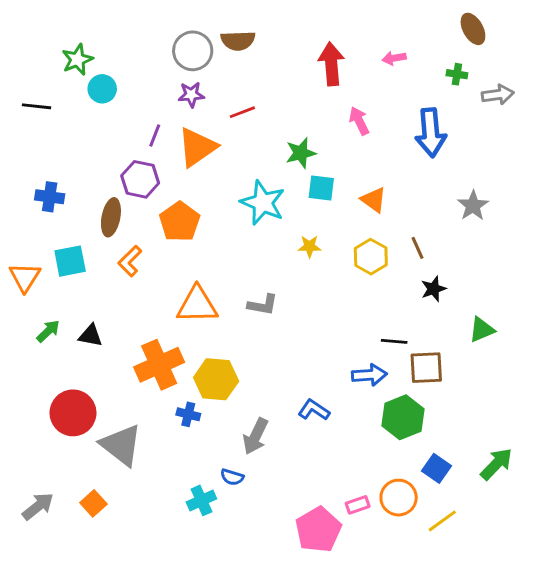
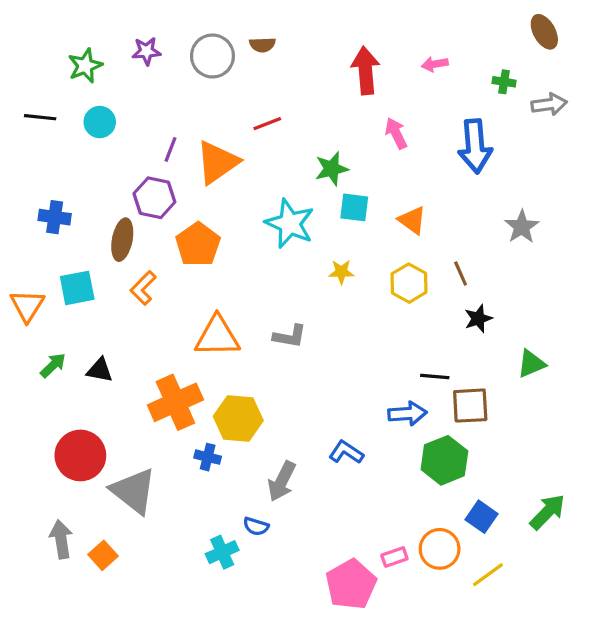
brown ellipse: (473, 29) -> (544, 32), moved
brown semicircle: (238, 41) -> (262, 45), size x0.7
cyan circle: (102, 89) -> (100, 122), moved
purple star: (191, 95) -> (146, 51), moved
gray arrow: (38, 506) -> (61, 539), moved, turned -60

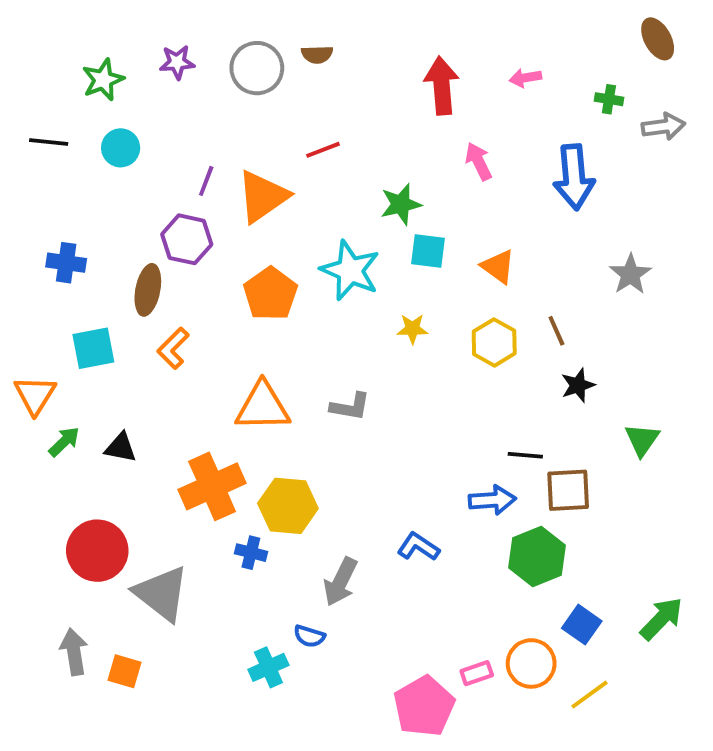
orange pentagon: (198, 244) -> (270, 294), moved
orange triangle: (27, 306) -> (35, 395), moved
green triangle: (531, 364) -> (642, 440), turned -32
orange square: (103, 555) -> (124, 671), turned -32

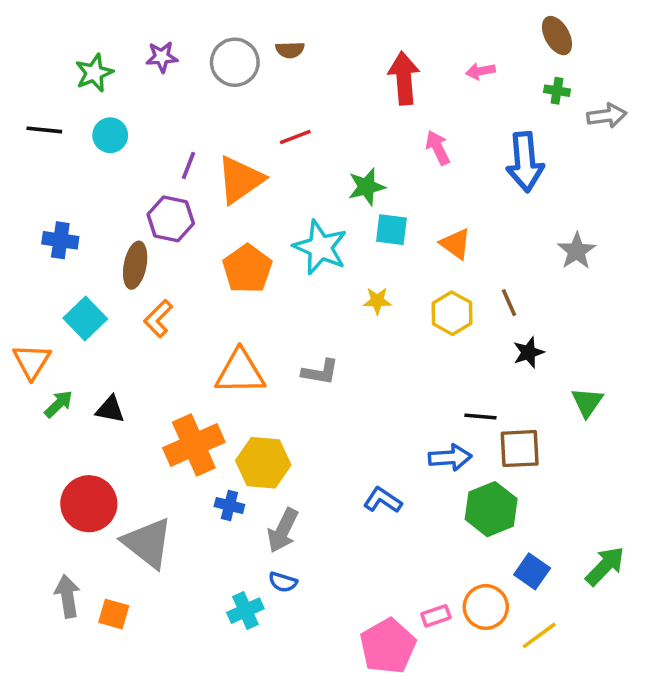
brown ellipse: (658, 39) -> (557, 36), moved
cyan square: (93, 348) -> (85, 319), turned -33
gray arrow: (340, 582) -> (283, 530), moved

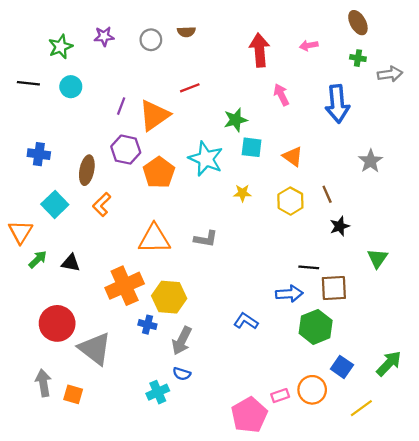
gray circle: (235, 62) -> (151, 40), size x0.7
purple hexagon: (171, 219) -> (126, 150), moved
yellow line: (539, 635) -> (361, 408), moved

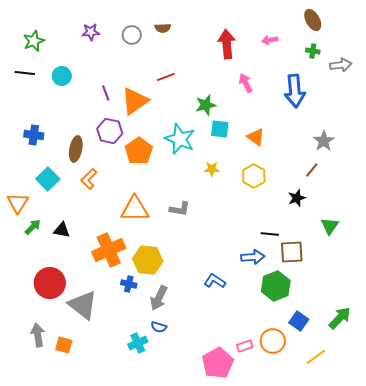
green star: (61, 47) -> (34, 41), moved
purple line: (121, 106) -> (106, 93), turned -42
brown line: (327, 194) -> (312, 170), moved, turned 63

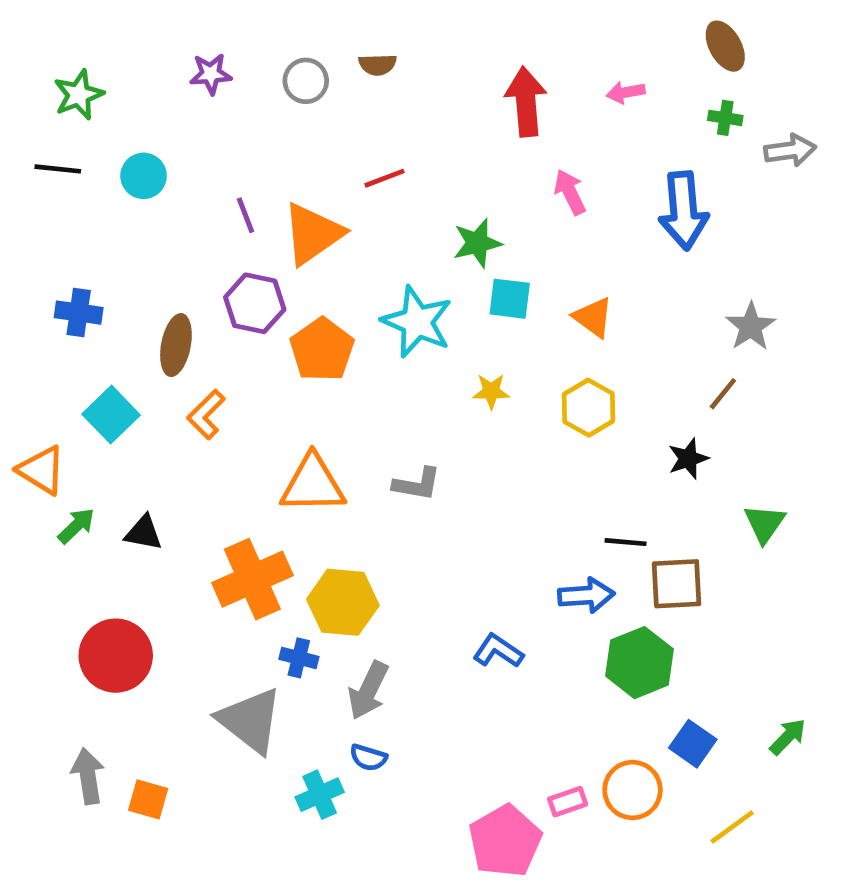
orange triangle: (18, 203) -> (42, 470), turned -30
gray triangle: (83, 305) -> (250, 720), moved
green arrow: (340, 318) -> (788, 737), size x0.7

